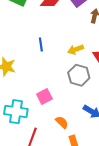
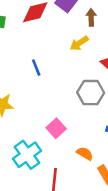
yellow arrow: (76, 50) -> (79, 43), moved
cyan cross: (16, 112) -> (27, 155), turned -30

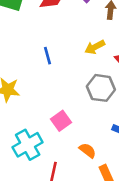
yellow arrow: (79, 43) -> (95, 47), moved

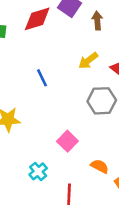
cyan cross: (28, 145) -> (38, 171), size x0.6

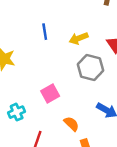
yellow arrow: (88, 61) -> (79, 38), moved

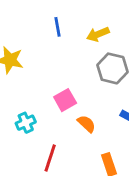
orange semicircle: (71, 124) -> (87, 124), moved

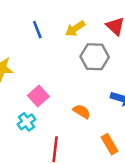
pink square: (65, 100) -> (38, 96), moved

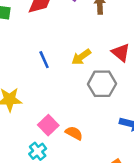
orange semicircle: (82, 111) -> (74, 133), moved

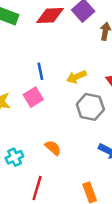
pink square: (48, 125) -> (33, 97), moved

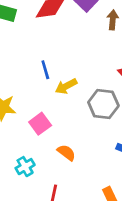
yellow arrow: (76, 77) -> (66, 86), moved
pink square: (33, 97) -> (40, 124), moved

